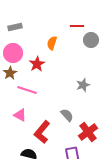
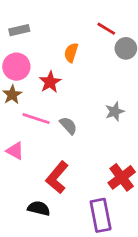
red line: (77, 26) -> (106, 29), turned 32
pink triangle: (20, 115) -> (15, 151), moved
gray semicircle: (67, 115) -> (68, 126), moved

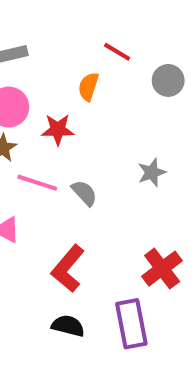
red line: (106, 29) -> (117, 52), moved
red star: (50, 82) -> (58, 130), turned 30
black semicircle: (39, 208) -> (68, 326), moved

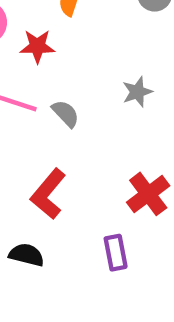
purple rectangle: (131, 324) -> (116, 253), size x0.7
black semicircle: (68, 326) -> (27, 255), moved

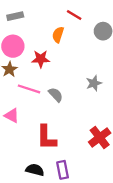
red L-shape: (48, 194) -> (46, 137), turned -40
purple rectangle: (116, 253) -> (63, 170), moved

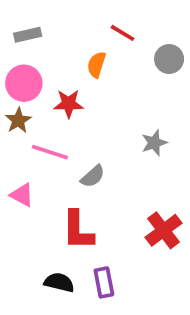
gray semicircle: (56, 95) -> (93, 176), moved, turned 91

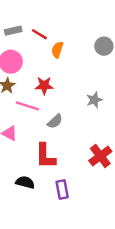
red line: (123, 33) -> (39, 34), moved
red star: (69, 104) -> (44, 86), moved
black semicircle: (59, 282) -> (25, 182), moved

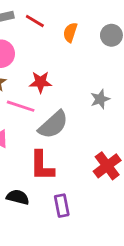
orange semicircle: (57, 50) -> (70, 32), moved
gray semicircle: (55, 121) -> (53, 125), size x1.6

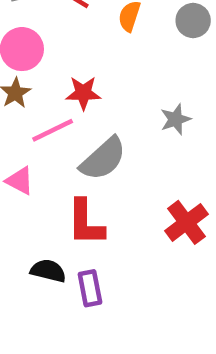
pink line: (21, 106) -> (53, 130), turned -44
purple rectangle: (62, 206) -> (90, 288), moved

